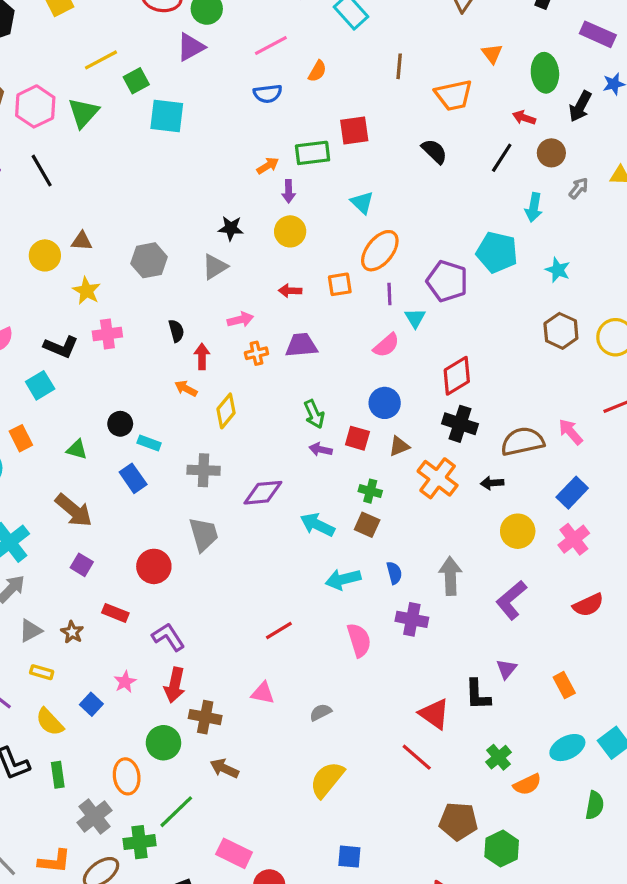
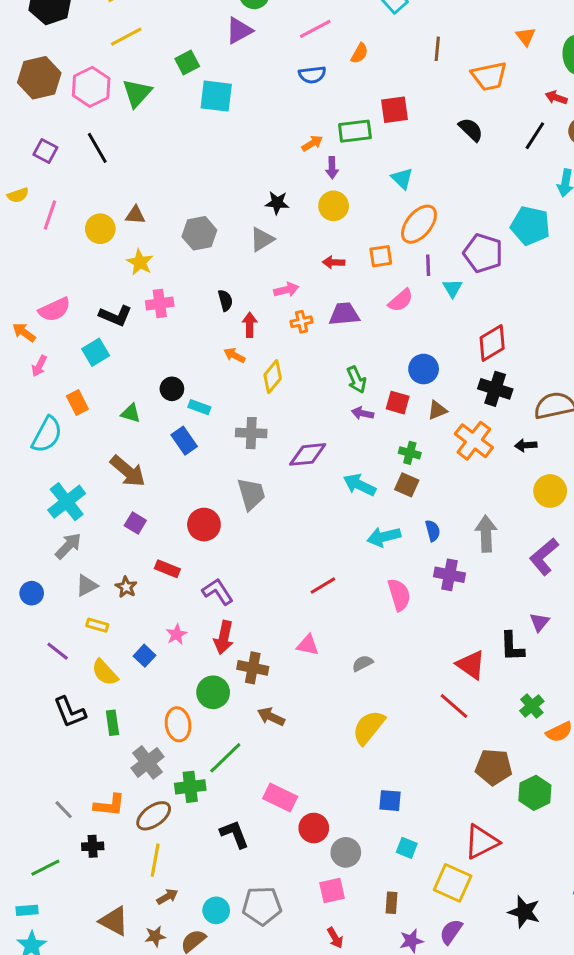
yellow line: (101, 60) -> (126, 37), moved
pink semicircle: (386, 345) -> (401, 300), moved

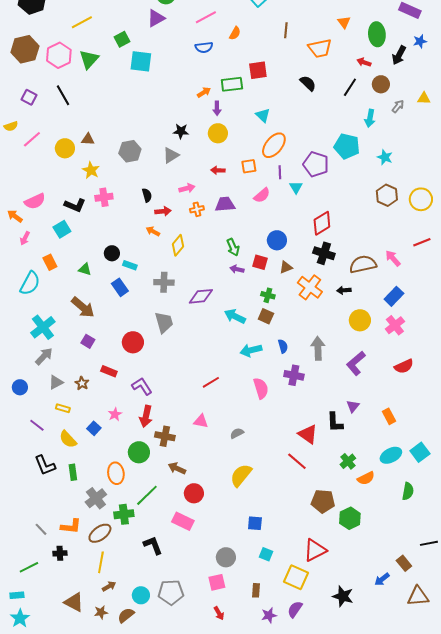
pink line: (50, 215) -> (32, 139), turned 30
red arrow: (250, 325) -> (163, 211), turned 84
red circle: (314, 828) -> (194, 493), moved

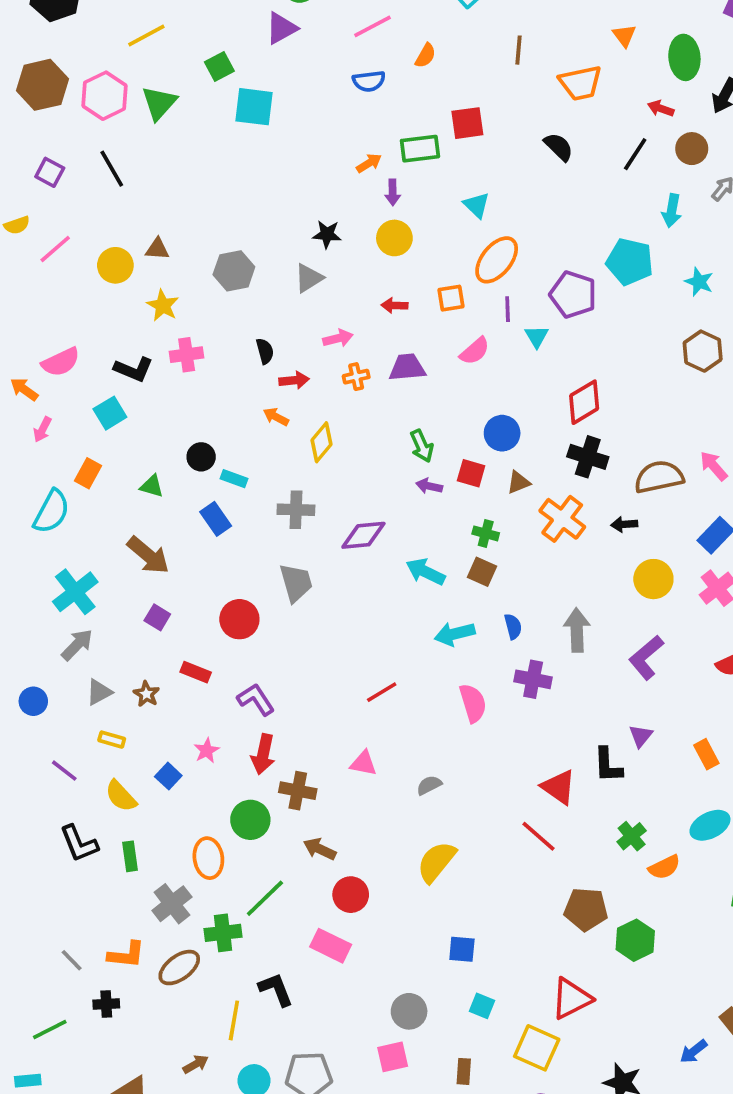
orange rectangle: (50, 262) -> (88, 473), turned 56
yellow line: (101, 562) -> (234, 1020), moved

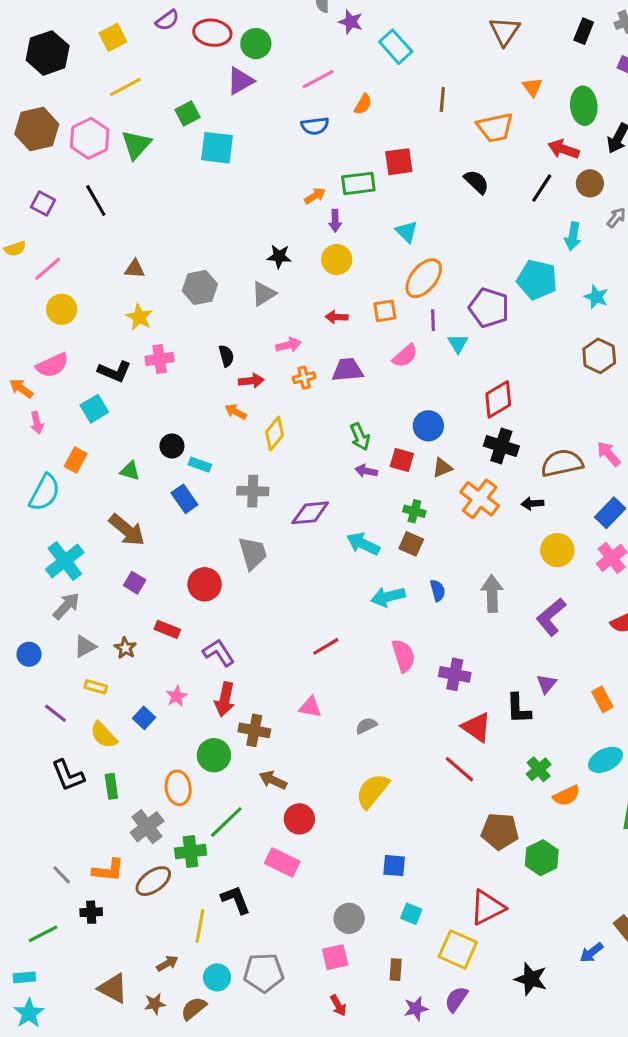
red arrow: (661, 108) -> (564, 149), size x1.4
yellow circle: (115, 265) -> (62, 309), moved
pink arrow: (42, 429) -> (37, 423), turned -40
purple cross: (533, 679) -> (455, 674), moved

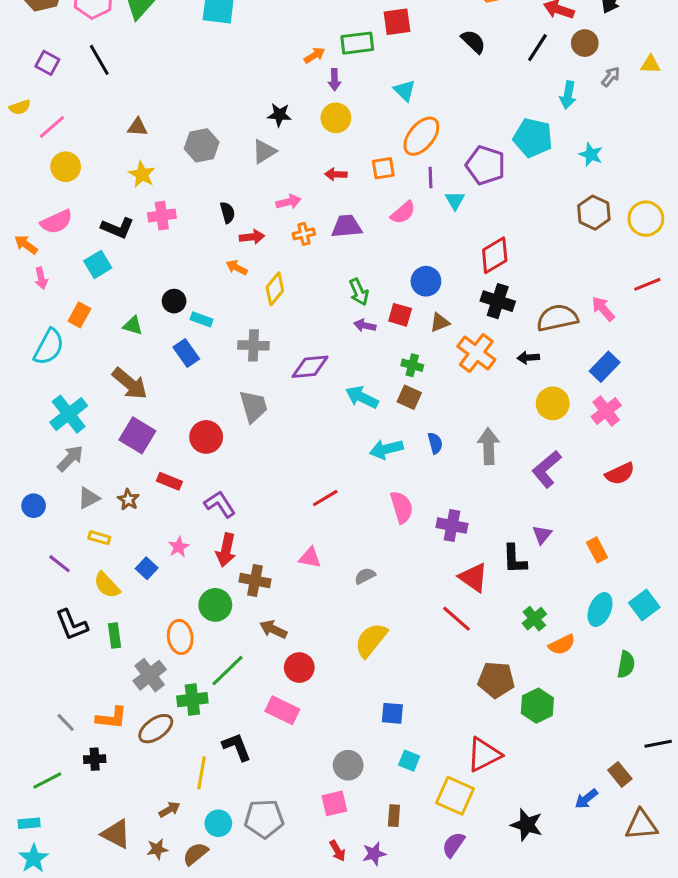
purple square: (135, 583) -> (137, 435), size x1.6
cyan ellipse: (605, 760) -> (600, 609), turned -40
purple star: (416, 1008) -> (374, 854), moved

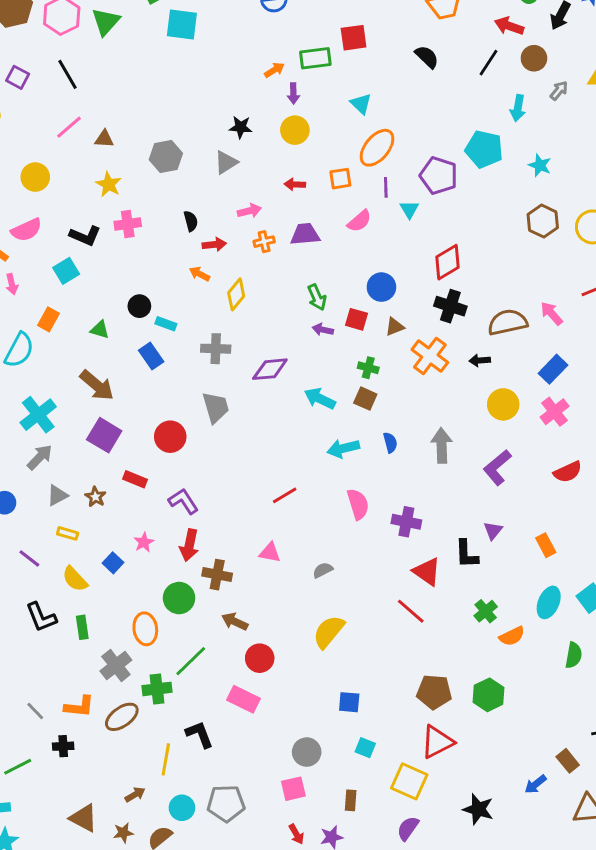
pink line: (52, 127) -> (69, 127), moved
brown pentagon: (496, 680) -> (434, 692), moved

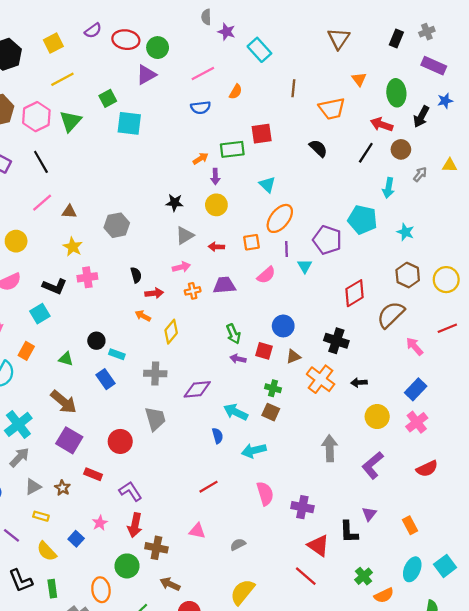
gray triangle: (226, 162) -> (185, 235), moved
red diamond: (447, 262) -> (355, 293), moved
brown semicircle: (508, 322) -> (391, 315), moved, turned -32
blue semicircle: (390, 443) -> (218, 436), moved

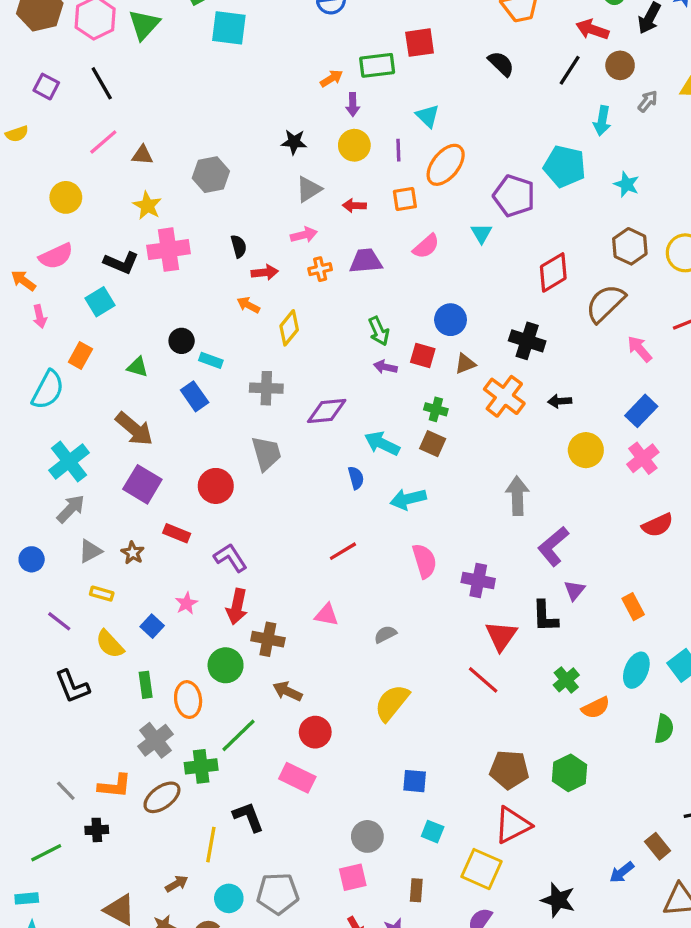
purple line: (287, 249) -> (398, 150), moved
pink cross: (87, 277) -> (168, 250), size x1.4
purple L-shape: (373, 465) -> (553, 546), moved
red triangle: (318, 546) -> (501, 636), turned 30
green rectangle: (52, 589) -> (146, 685), moved

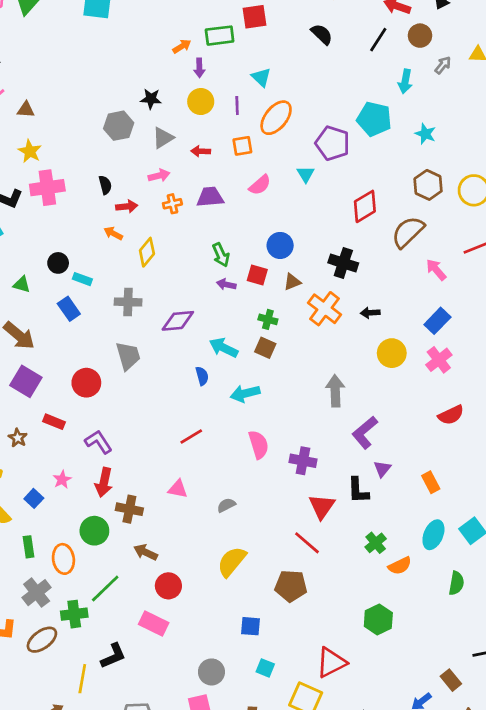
gray hexagon: (211, 175) -> (119, 126), moved
brown pentagon: (509, 770) -> (291, 586), moved
black L-shape: (248, 817) -> (113, 656), turned 88

